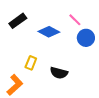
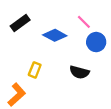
black semicircle: (59, 73) -> (79, 72), moved

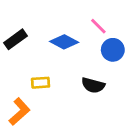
black rectangle: (20, 23) -> (16, 39), moved
yellow rectangle: (35, 70) -> (40, 83), turned 64

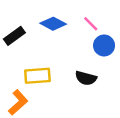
blue diamond: (64, 42) -> (53, 24), moved
yellow rectangle: (40, 83) -> (37, 76), size x1.5

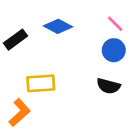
pink line: (91, 24) -> (115, 24), moved
black semicircle: (86, 78) -> (108, 86), moved

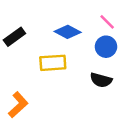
blue diamond: (58, 26) -> (68, 32), moved
yellow rectangle: (41, 83) -> (53, 63), moved

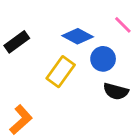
blue circle: (106, 47) -> (103, 59), moved
yellow rectangle: (53, 63) -> (61, 72), turned -50

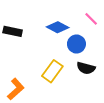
black rectangle: (17, 42) -> (13, 31), turned 48
yellow rectangle: (61, 72) -> (52, 71), moved

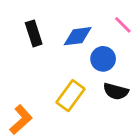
blue diamond: (58, 27) -> (78, 36), turned -35
black rectangle: (13, 31) -> (34, 33), moved, turned 60

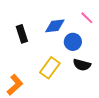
black rectangle: (34, 33) -> (22, 34), moved

